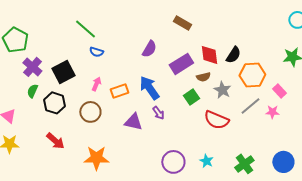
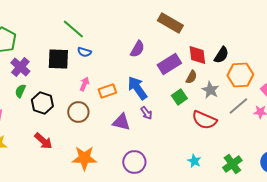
brown rectangle: (182, 23) -> (170, 23), size x1.4
black square: (63, 72) -> (58, 59), moved, turned 30
brown semicircle: (203, 77) -> (191, 77), turned -48
purple circle: (173, 162) -> (134, 162), moved

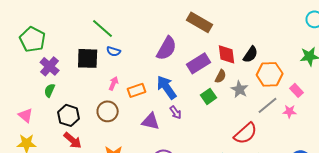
purple semicircle: (137, 49) -> (167, 48), size x1.4
black hexagon: (42, 103) -> (69, 115), moved
red semicircle: (204, 120) -> (246, 133), moved, turned -65

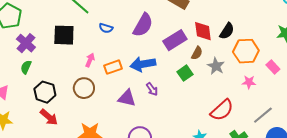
blue semicircle: (114, 51) -> (106, 28), moved
blue arrow: (167, 87) -> (143, 64), turned -65
gray line: (268, 105) -> (263, 115), moved
pink star: (290, 111) -> (249, 82), moved

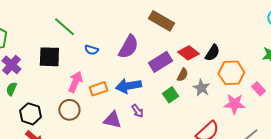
red diamond: (203, 31) -> (188, 53), turned -45
pink arrow: (90, 60) -> (75, 82), size x1.5
pink star: (249, 82) -> (234, 104), size x1.5

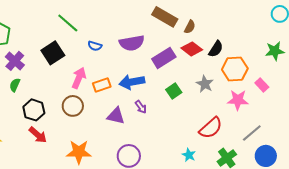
purple semicircle: (128, 47) -> (132, 43), turned 50
black square: (49, 57) -> (53, 53), turned -35
brown semicircle: (182, 75) -> (190, 27), moved

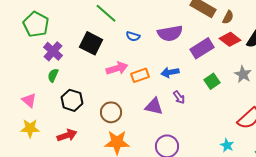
black square: (53, 53) -> (91, 43), turned -30
pink arrow: (79, 78) -> (117, 68), turned 50
blue arrow: (132, 82) -> (170, 72), size x0.7
brown circle: (73, 106) -> (111, 112), moved
red arrow: (38, 135) -> (67, 135), moved, turned -60

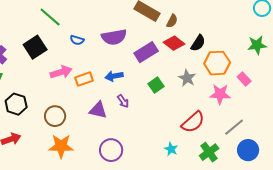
black square: (91, 43) -> (35, 47), turned 30

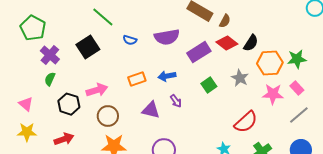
green star: (257, 45) -> (297, 59), moved
pink arrow: (61, 72) -> (97, 90), moved
pink rectangle: (244, 79) -> (297, 88), moved
gray line: (234, 127) -> (299, 115), moved

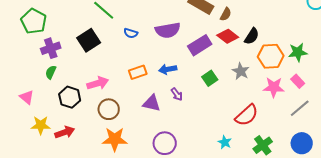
purple cross: (50, 55) -> (51, 48), turned 30
yellow star: (27, 132) -> (41, 125), moved

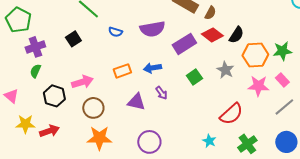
black square: (89, 40) -> (73, 39), size x0.7

